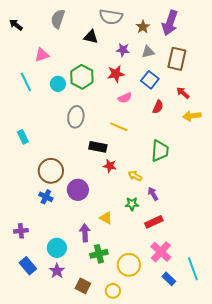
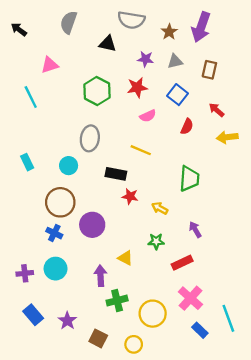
brown rectangle: (177, 59) -> (209, 70), size x0.7
cyan circle: (58, 84) -> (69, 166), moved
purple arrow: (153, 194) -> (195, 230), moved
cyan circle: (57, 248) -> (56, 269), moved

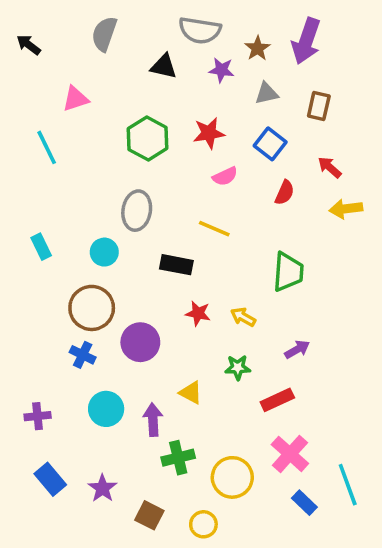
purple star: (145, 59) -> (221, 70), moved
red star: (130, 196) -> (198, 313), moved
purple arrow: (195, 230) -> (297, 349), turned 91
cyan circle: (56, 269) -> (106, 409), moved

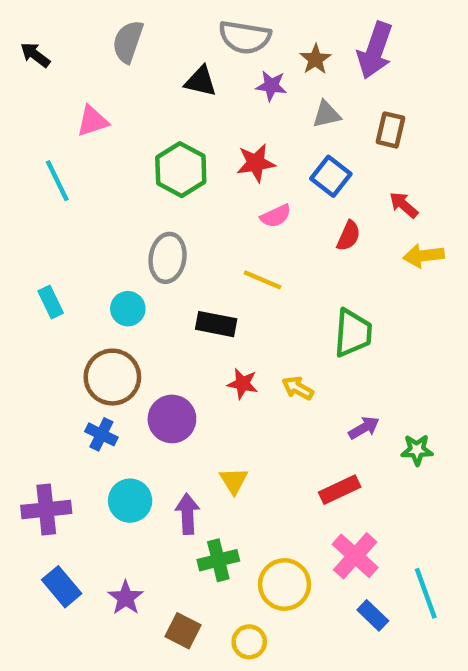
green star: (238, 367) -> (417, 450), moved
yellow triangle: (191, 393) -> (234, 481), turned 30
purple cross: (38, 416) -> (46, 509), size x1.5

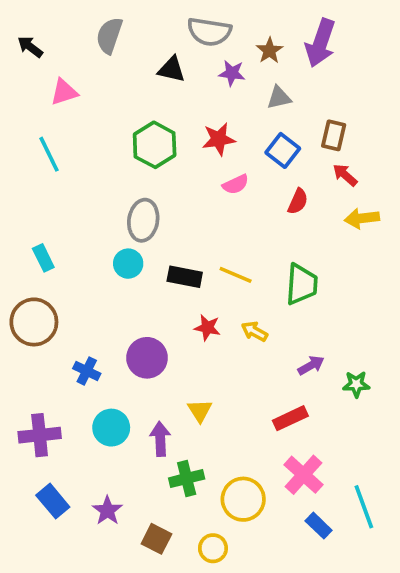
pink triangle: (93, 121) -> (64, 92), moved
brown rectangle: (390, 130) -> (334, 135), moved
yellow line: (262, 280) -> (236, 275), moved
cyan circle: (128, 309) -> (128, 264), moved
brown circle: (112, 377) -> (34, 322), moved

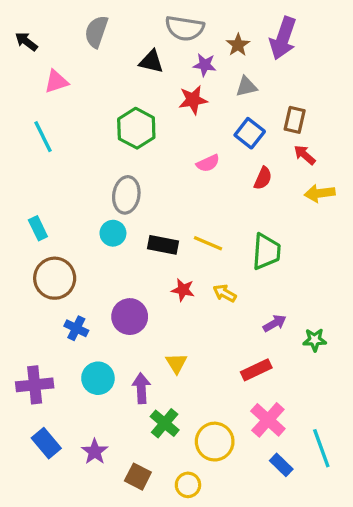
red star: (219, 139) -> (193, 100), moved
brown circle: (34, 322) -> (55, 278), moved
green cross: (187, 478) -> (165, 423), turned -36

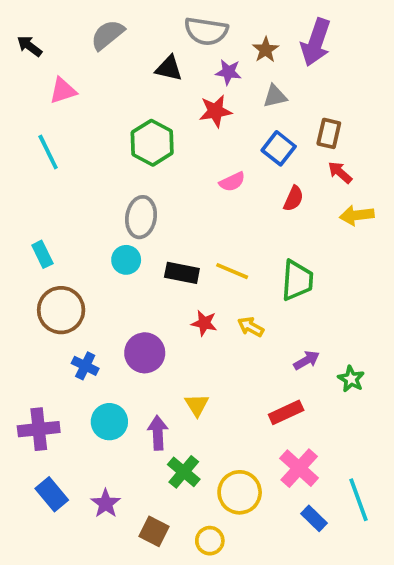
gray semicircle: (96, 32) -> (108, 35), turned 32
green star: (315, 340) -> (351, 379), turned 30

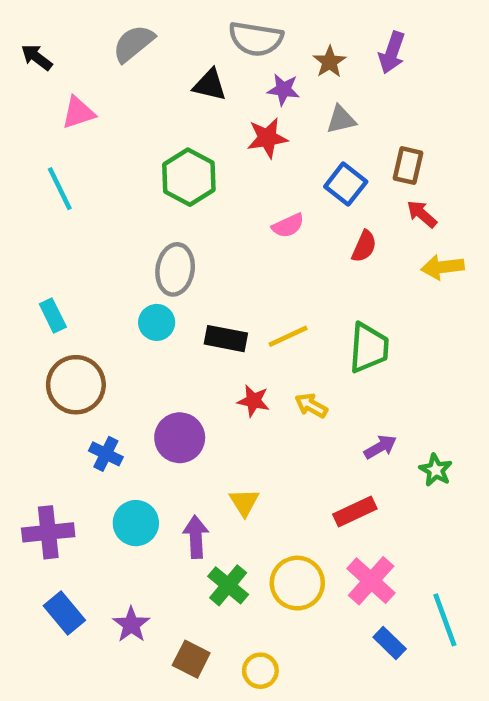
purple arrow: (316, 42) -> (392, 53), size x0.7
yellow line: (232, 271) -> (288, 336), turned -48
yellow circle: (240, 492) -> (297, 583), moved

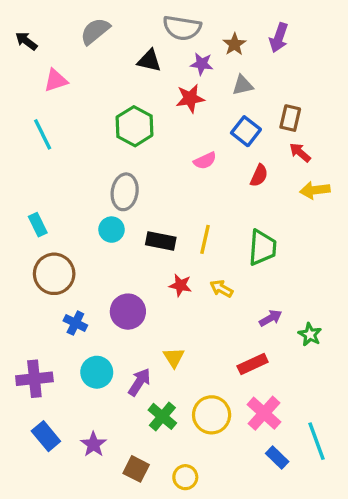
yellow line: (288, 336) -> (205, 239), turned -52
purple arrow: (196, 537) -> (139, 382), turned 36

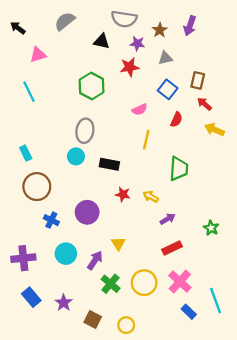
yellow arrow: (315, 190) -> (214, 130), turned 30
yellow line: (205, 239) -> (146, 140), moved
purple arrow: (271, 318) -> (168, 219), moved

